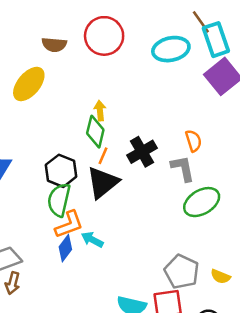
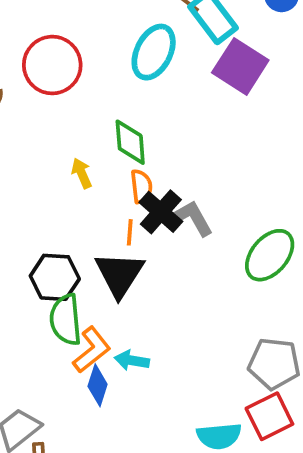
cyan ellipse: (171, 49) -> (154, 52), turned -33
green diamond: (95, 132) -> (130, 142), moved
orange semicircle: (193, 141) -> (141, 186), moved, turned 30
orange line: (103, 156) -> (130, 232), moved
gray L-shape: (183, 168) -> (193, 218), moved

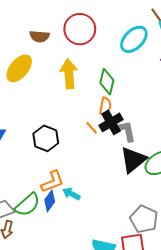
yellow arrow: (82, 173) -> (69, 74), moved, size x1.8
orange line: (130, 232) -> (92, 128), turned -64
black triangle: (119, 274) -> (133, 160), moved
green semicircle: (66, 320) -> (27, 205), moved, turned -144

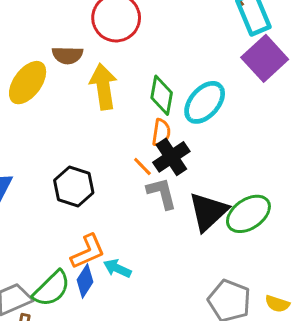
brown semicircle: (39, 36) -> (67, 55), moved
cyan ellipse: (134, 39) -> (205, 102), moved
gray L-shape: (126, 131) -> (162, 193), moved

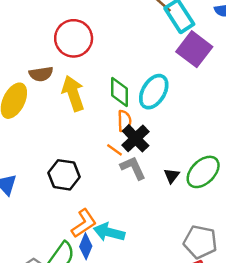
black triangle: (208, 212) -> (172, 176), size x0.5
cyan arrow: (117, 268) -> (109, 232), size x1.4

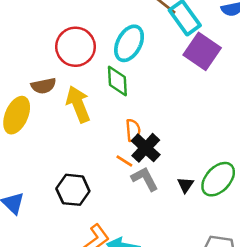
green diamond: (120, 92) -> (117, 81), moved
cyan ellipse: (154, 92) -> (129, 43), moved

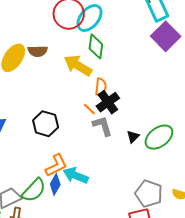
cyan ellipse: (129, 43) -> (90, 18), moved
brown semicircle: (43, 86) -> (38, 51), moved
yellow arrow: (78, 104) -> (78, 65), moved, turned -48

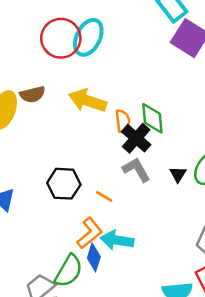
green diamond: (96, 46) -> (152, 118), moved
orange line: (89, 109) -> (104, 196), moved

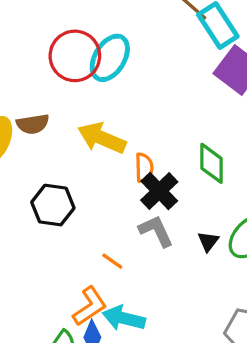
green diamond: (152, 118) -> (212, 163), moved
black hexagon: (64, 184) -> (53, 205), moved

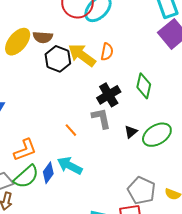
orange semicircle: (144, 167) -> (107, 52), moved
black hexagon: (53, 205) -> (58, 59), moved
orange L-shape: (90, 306) -> (25, 150), moved

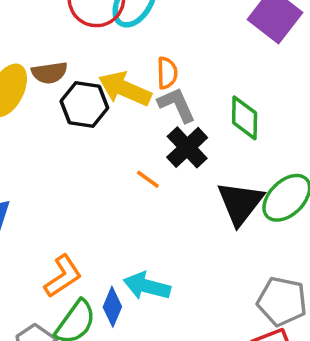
gray L-shape: (101, 118) -> (177, 105), moved
orange line: (71, 130) -> (148, 179), moved
black triangle: (131, 132) -> (240, 203), size x2.0

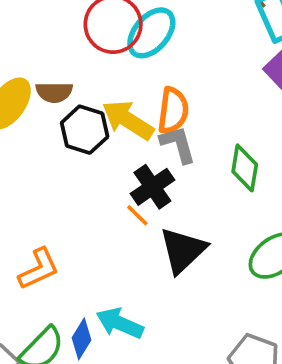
orange semicircle: (167, 73) -> (173, 111), size x1.4
black cross: (187, 147) -> (152, 187), moved
black triangle: (240, 203) -> (183, 250), moved
orange L-shape: (63, 276) -> (39, 269), moved

